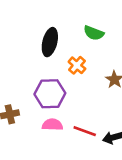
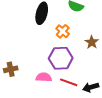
purple hexagon: (50, 94) -> (61, 58), moved

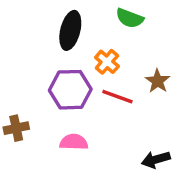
purple hexagon: (61, 58) -> (70, 90), moved
red line: (69, 82) -> (117, 97), moved

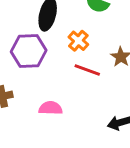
purple hexagon: (70, 90) -> (29, 51), moved

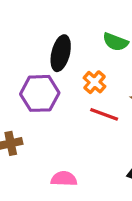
pink semicircle: (51, 108) -> (64, 179), moved

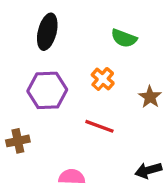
black ellipse: (61, 53) -> (47, 32), moved
red line: (104, 114) -> (99, 126), moved

